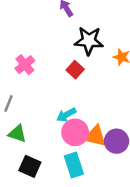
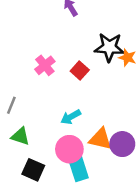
black star: (89, 41) -> (109, 47), moved
pink cross: (25, 65) -> (45, 65), moved
pink circle: (75, 132) -> (69, 149), moved

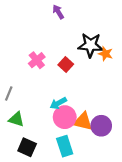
pink circle: (69, 149) -> (65, 117), moved

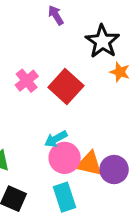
black star: (90, 45) -> (102, 41), moved, turned 30
red square: (66, 64) -> (66, 87), size x1.6

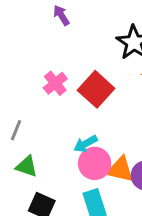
purple arrow: (56, 15) -> (61, 15), moved

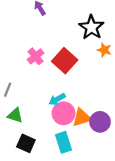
orange triangle: (120, 169) -> (82, 118), turned -30

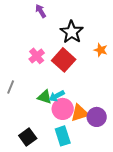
black star: (91, 27) -> (72, 32), moved
green triangle: (15, 115) -> (45, 97), moved
black square: (26, 143) -> (28, 137), turned 30

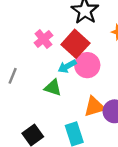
cyan arrow: (57, 96) -> (67, 66), moved
pink circle: (63, 109) -> (87, 65), moved

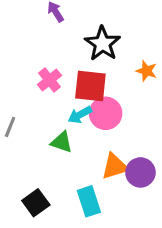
red square: (75, 44) -> (90, 86), turned -36

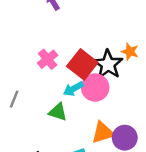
black star: (103, 44) -> (108, 64), moved
red square: (90, 86) -> (82, 64), turned 32

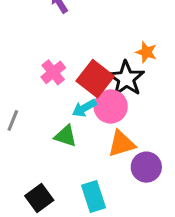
orange star: (130, 52) -> (146, 52), moved
orange triangle: (103, 133) -> (121, 144), moved

